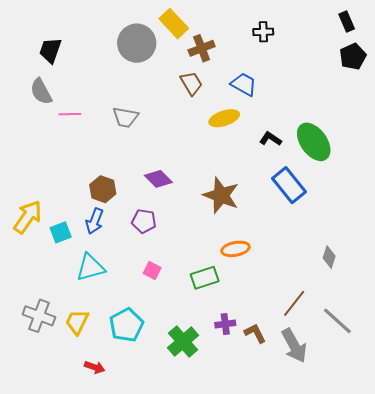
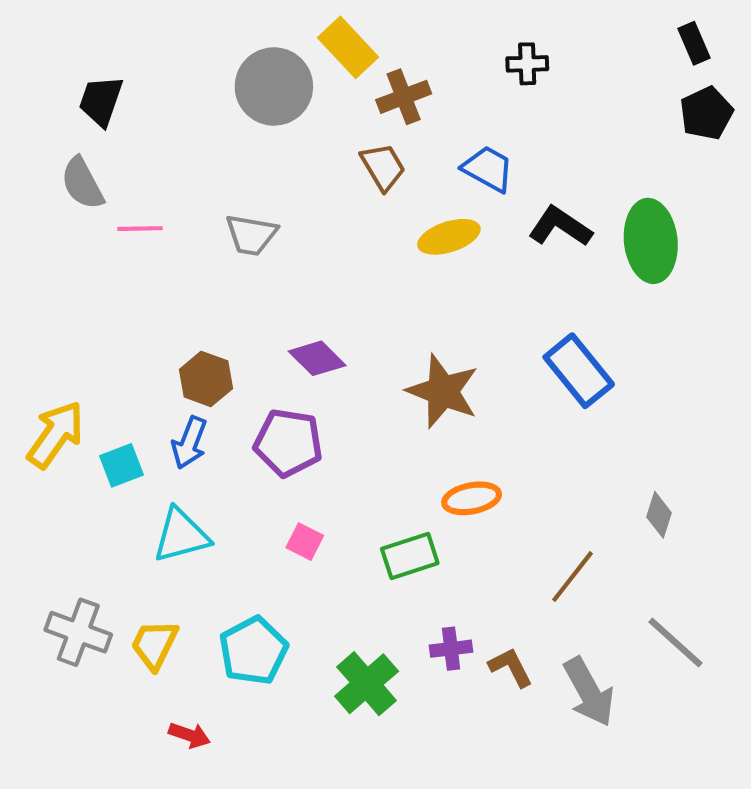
black L-shape: (270, 139) -> (560, 227), moved, size x1.4
green ellipse: (314, 142) -> (651, 241), moved, turned 30
purple pentagon: (144, 221) -> (288, 443), size x1.4
brown line: (294, 303) -> (572, 577), moved

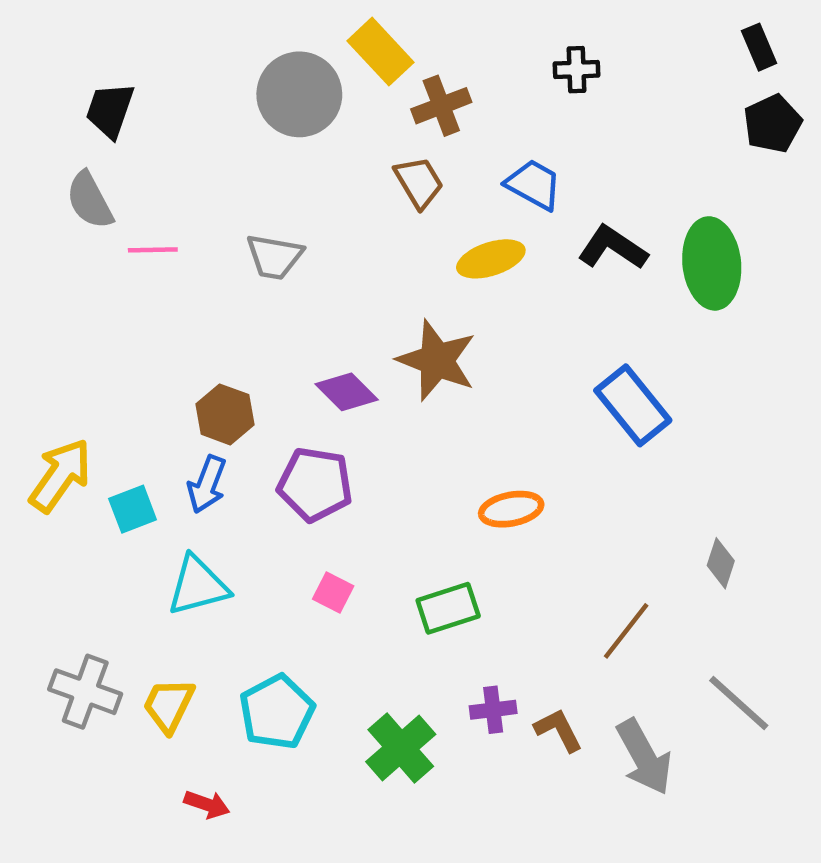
brown star: (443, 391) -> (437, 360), moved
orange ellipse: (472, 498) -> (511, 509), moved

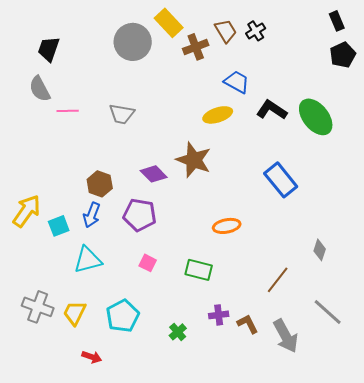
black cross: (577, 70) -> (256, 31), turned -30
brown trapezoid: (419, 182) -> (226, 31), moved
green ellipse: (712, 263) -> (316, 117), turned -33
green rectangle: (448, 608) -> (199, 270), turned 32
green cross: (401, 748) -> (178, 332), size x0.6

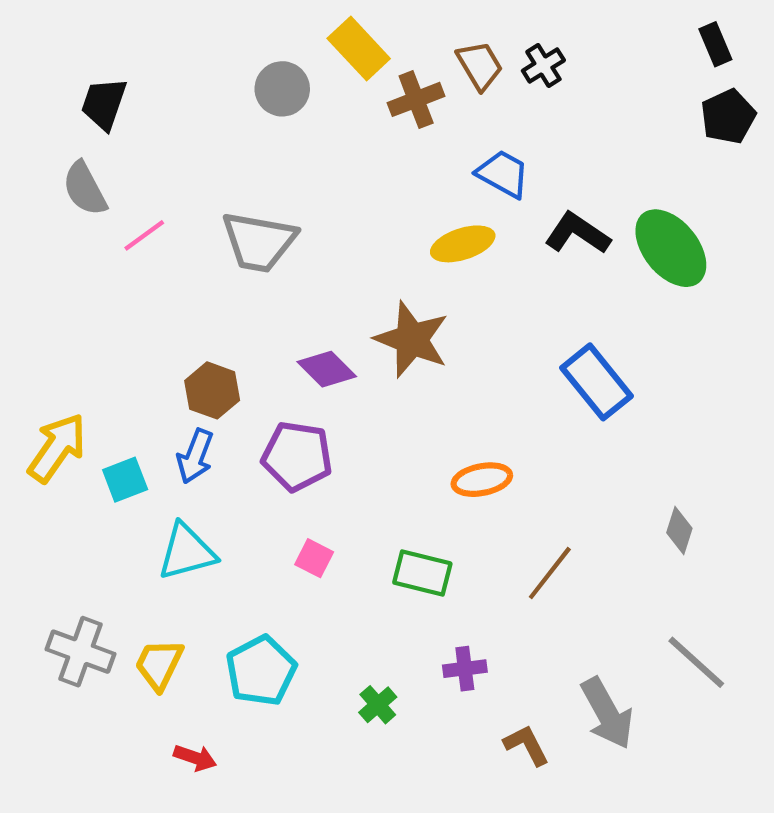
gray circle: (133, 42) -> (282, 89), size x0.7
pink line: (68, 111) -> (144, 235), turned -35
gray trapezoid: (122, 114) -> (259, 242), size x1.4
brown line: (278, 280) -> (550, 573), moved
brown L-shape: (248, 324) -> (526, 745), moved

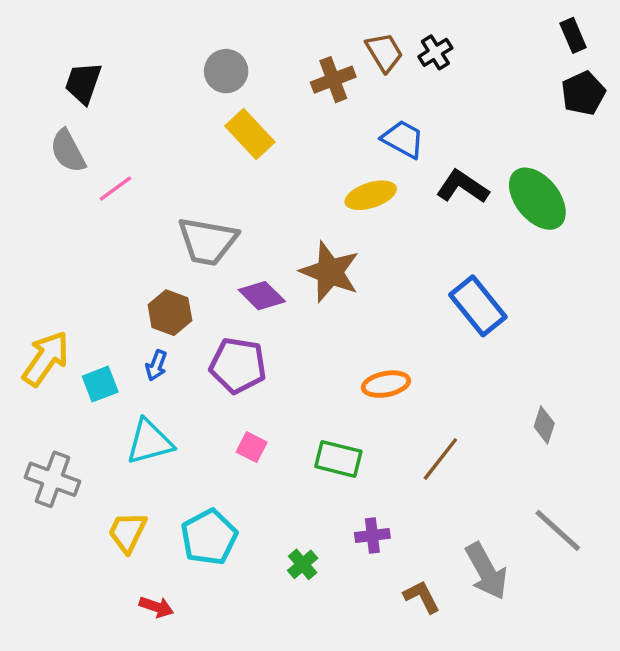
yellow rectangle: (359, 49) -> (250, 134), moved
gray trapezoid: (259, 242) -> (207, 241), moved
blue arrow: (195, 456) -> (156, 365), size x0.7
gray cross: (80, 652) -> (53, 479), moved

